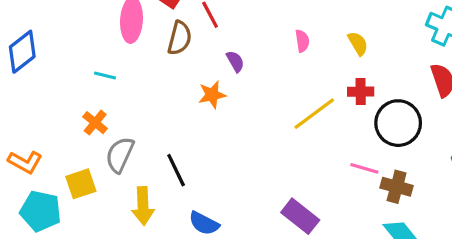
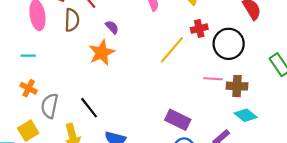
orange star: (212, 95) -> (102, 53), size x1.4

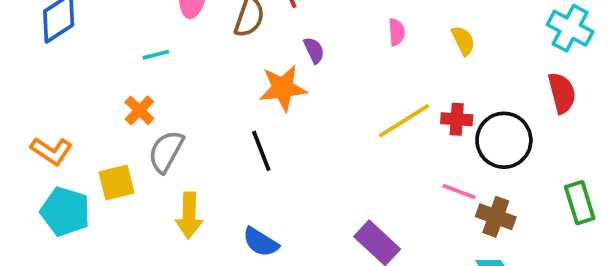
red cross: (199, 29) -> (457, 119), moved
cyan line: (28, 56) -> (156, 55), turned -32
black line: (89, 108) -> (261, 151), moved

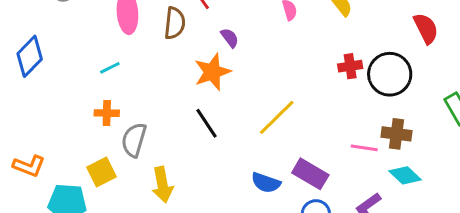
orange cross: (139, 110) -> (107, 113), turned -30
yellow line: (404, 121) -> (277, 117), moved
orange L-shape: (51, 151) -> (29, 166), moved
pink line: (459, 192) -> (364, 148), moved
blue semicircle: (261, 242) -> (266, 183), moved

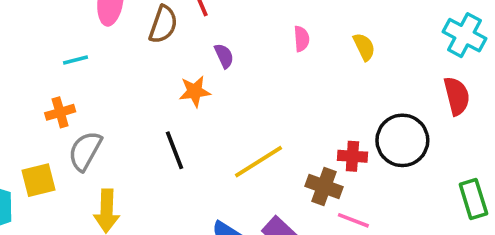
red cross: (350, 66) -> (352, 156), moved
orange star: (212, 72) -> (195, 91), size x0.7
orange cross: (107, 113) -> (60, 112), turned -30
brown cross: (396, 134) -> (324, 186), moved

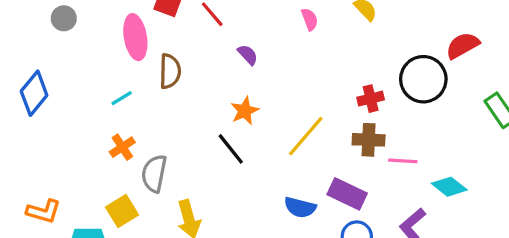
brown semicircle: (163, 24) -> (170, 71), moved
orange star: (195, 91) -> (245, 111), moved
red semicircle: (457, 96) -> (463, 46), moved, turned -88
red cross: (352, 156) -> (371, 99), moved

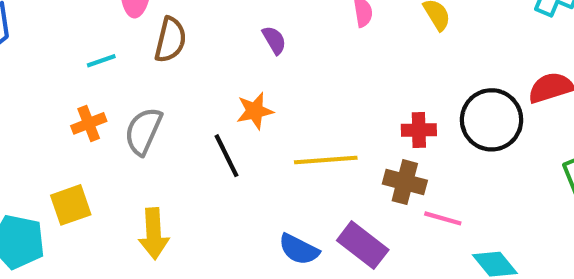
yellow line: (306, 136) -> (326, 160), turned 33
gray semicircle: (154, 173) -> (143, 131), moved

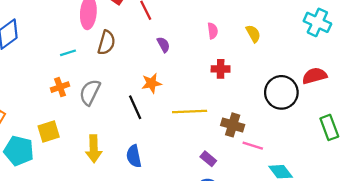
red cross: (419, 130) -> (221, 69), moved
purple rectangle: (363, 245) -> (208, 159), size x0.6
blue semicircle: (299, 249) -> (134, 156), moved, turned 50

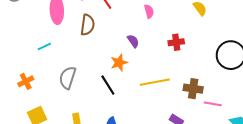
pink semicircle: (213, 31) -> (149, 11), moved
brown semicircle: (106, 43) -> (87, 25), moved
purple semicircle: (163, 45) -> (133, 41), moved
orange cross: (60, 87) -> (26, 81), moved

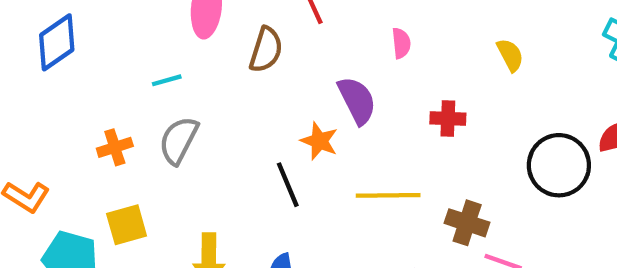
purple semicircle: (133, 41) -> (357, 100), size x1.6
orange star: (119, 63) -> (319, 141), turned 30
gray semicircle: (68, 78) -> (179, 140), moved

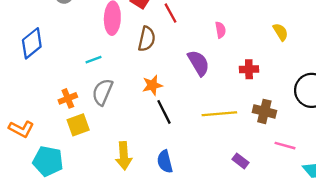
orange star: (319, 141) -> (152, 85), moved, turned -30
brown cross: (467, 223) -> (264, 111), moved
yellow square: (127, 225) -> (78, 125), moved

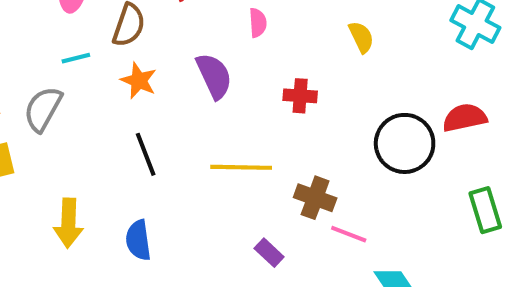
cyan line: (94, 60) -> (76, 58), moved
orange star: (152, 85) -> (139, 81), moved, turned 30
brown cross: (264, 111) -> (315, 198), moved

